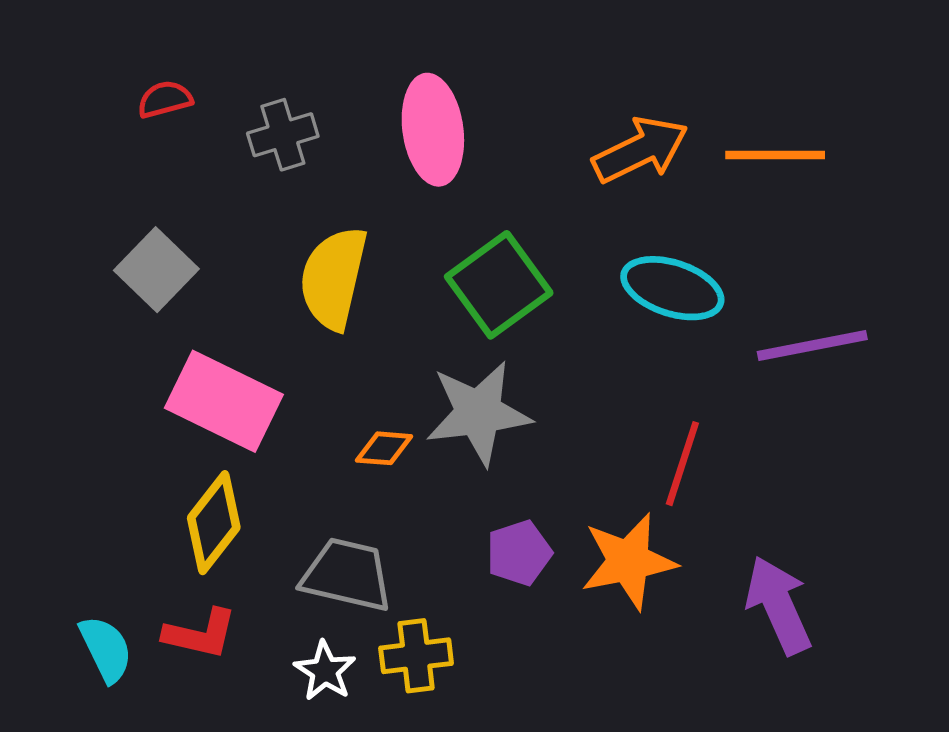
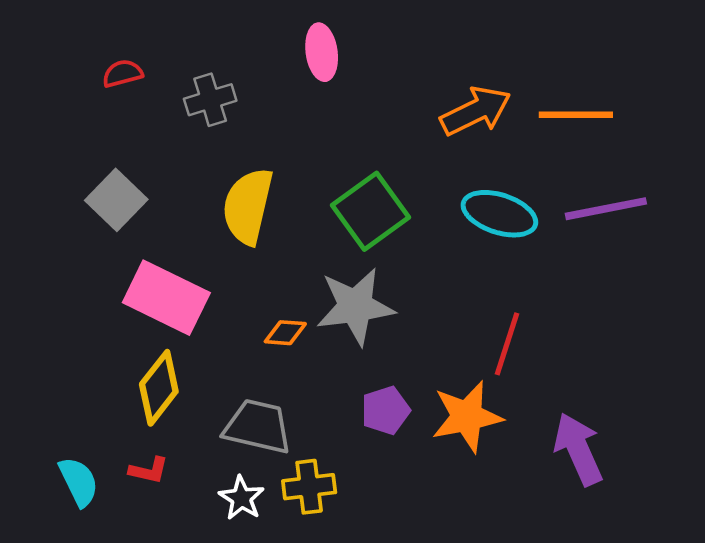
pink ellipse: (433, 130) -> (322, 52), moved, size x0.7
purple line: (812, 345) -> (606, 209), moved
red L-shape: (200, 634) -> (149, 470), size x0.7

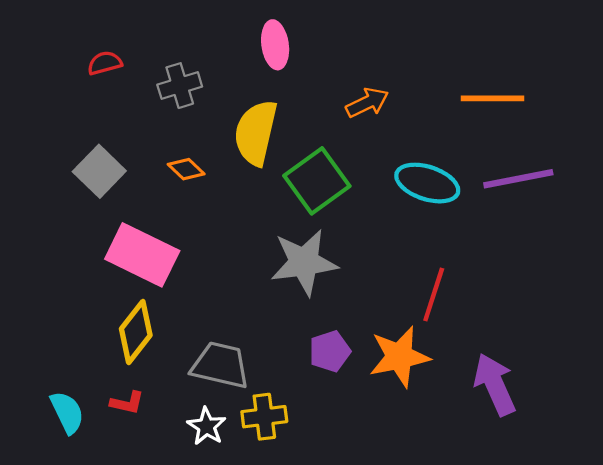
orange arrow: (476, 111) -> (367, 103), moved, size x0.7
yellow semicircle: (248, 206) -> (256, 133), moved
orange diamond: (285, 333) -> (186, 169), moved, turned 39

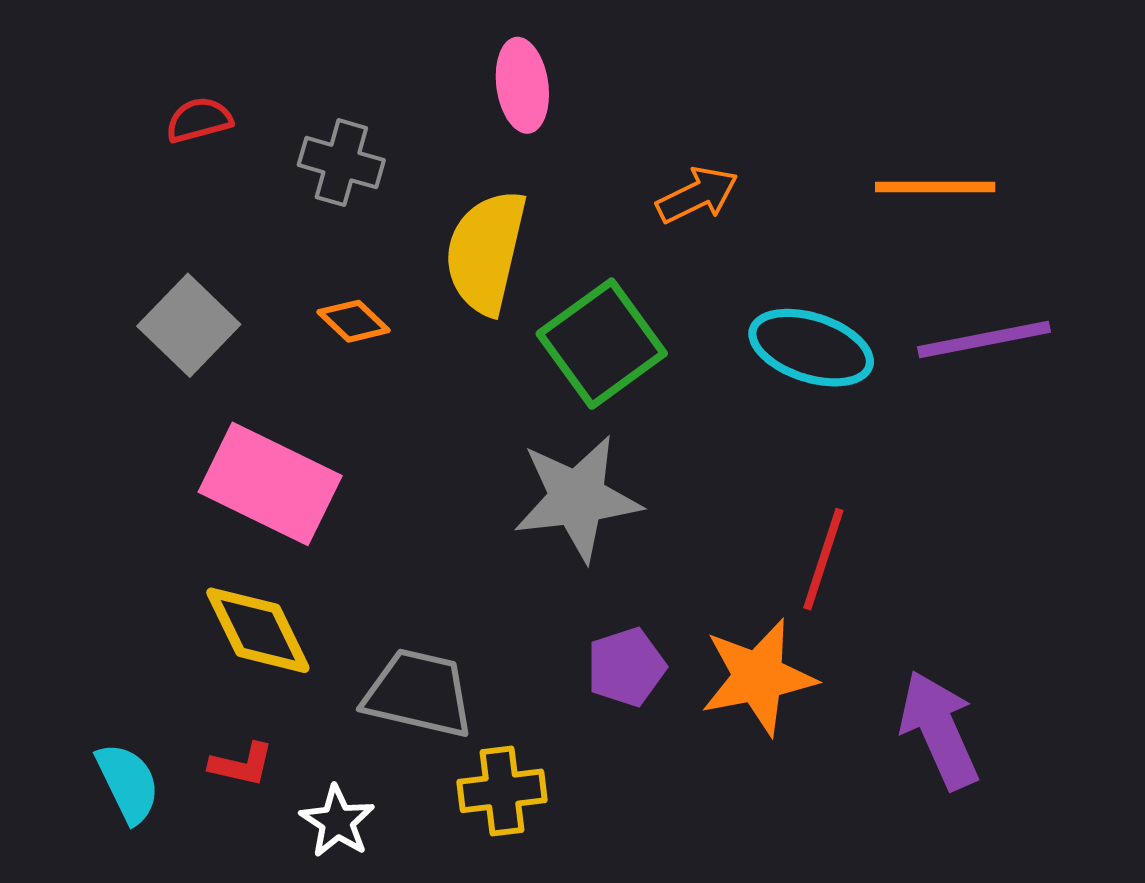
gray cross: (180, 86) -> (341, 163), turned 33
yellow diamond: (136, 332) -> (258, 630), turned -64
white star: (206, 426) -> (337, 821), moved

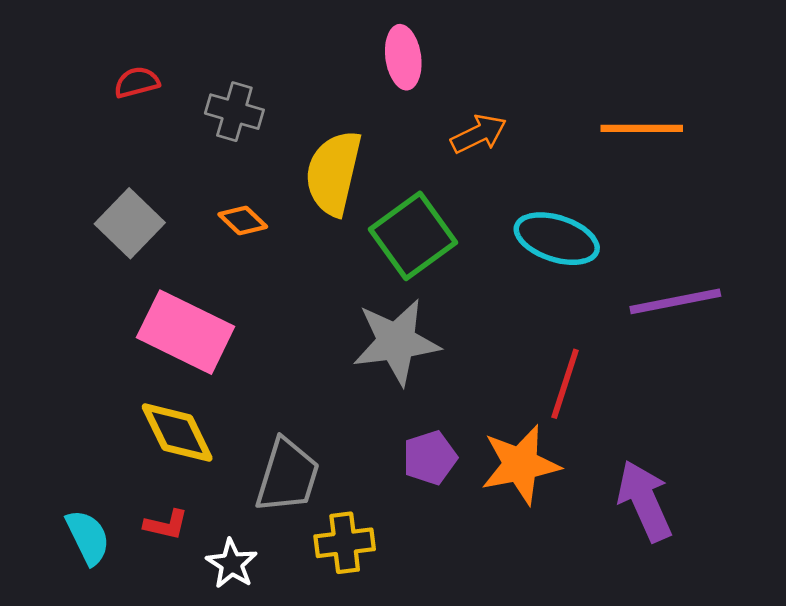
pink ellipse: (522, 85) -> (403, 57), moved
purple line: (984, 339) -> (675, 301), moved
gray trapezoid: (419, 693) -> (287, 476), turned 94

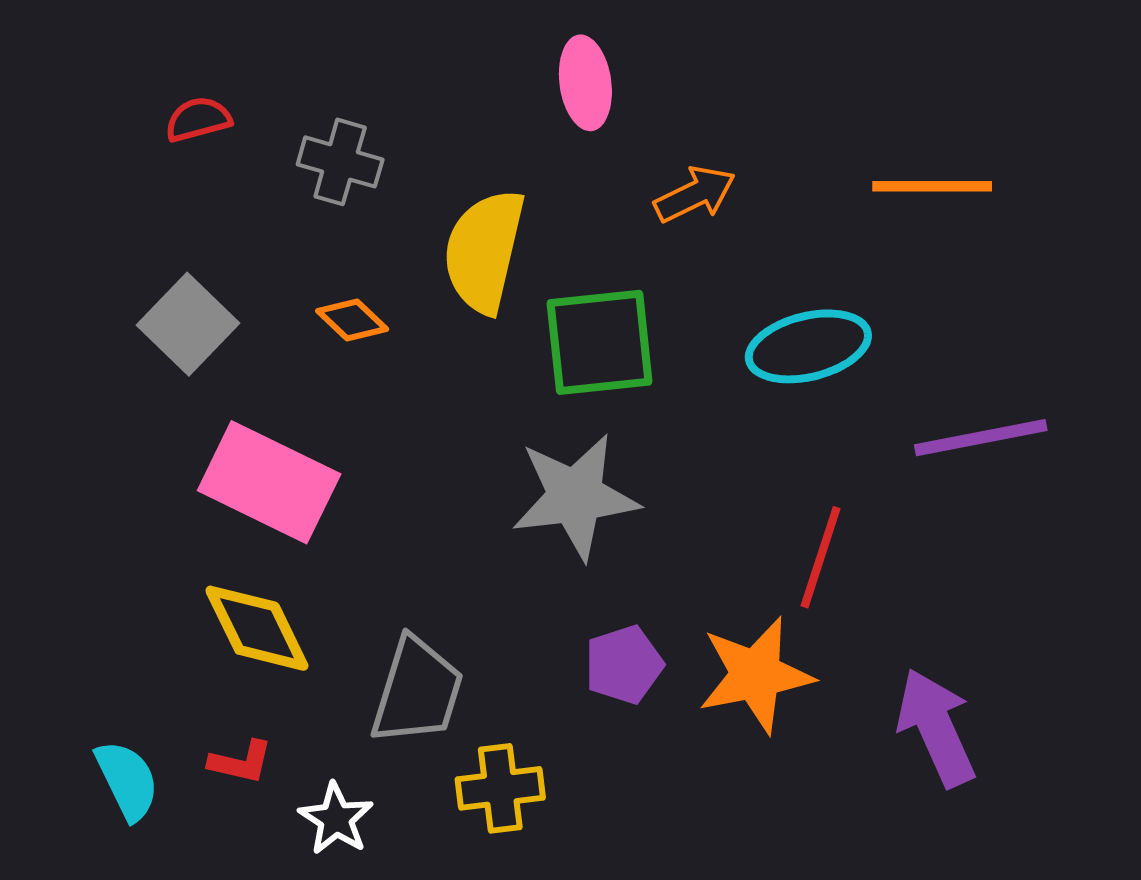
green square: (413, 236) -> (600, 342), turned 30
cyan ellipse: (557, 239) -> (808, 346), turned -32

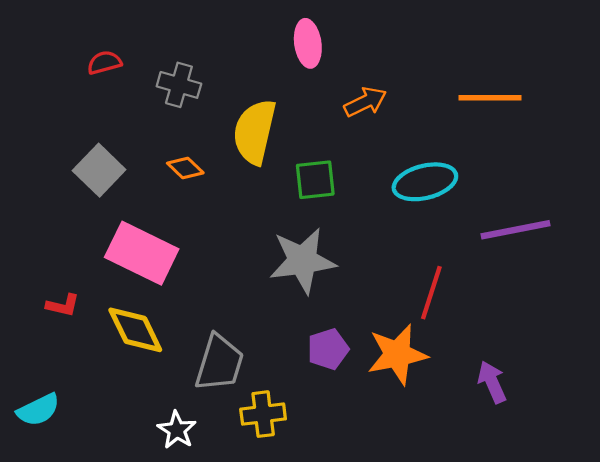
green square: (600, 342) -> (315, 180), size x0.7
purple arrow: (936, 728) -> (492, 382), size x0.7
red L-shape: (241, 762) -> (63, 305), moved
cyan semicircle: (127, 780) -> (38, 410), moved, turned 90

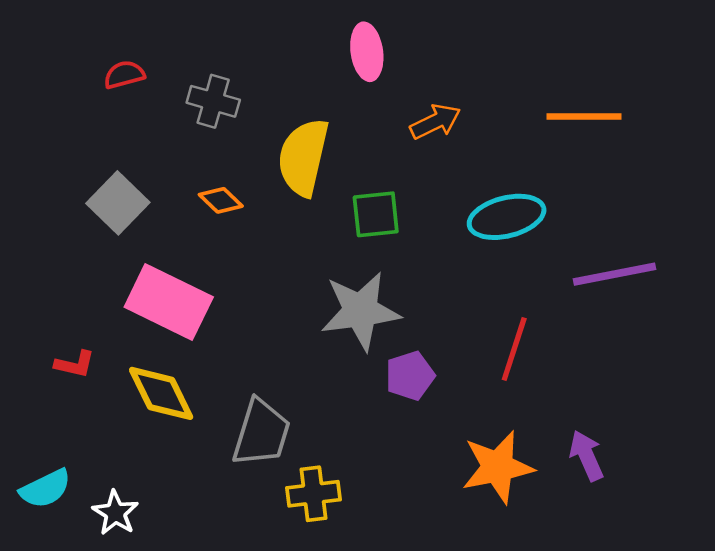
purple pentagon: (328, 349) -> (410, 376), moved
orange star: (397, 354) -> (498, 467), moved
white star: (177, 430) -> (115, 513), moved

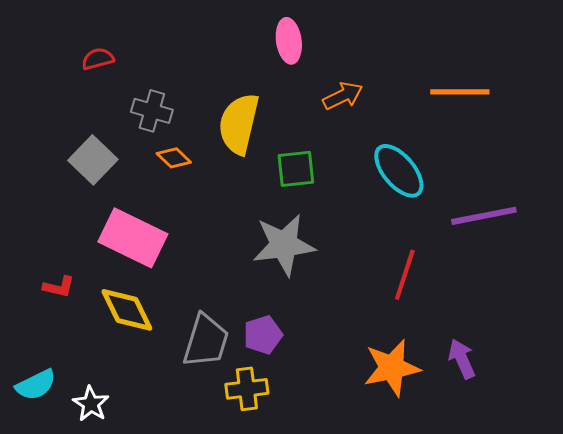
gray cross: (213, 101) -> (152, 111), moved
cyan ellipse: (507, 217) -> (399, 171), turned 64
purple pentagon: (410, 376) -> (263, 335), moved

